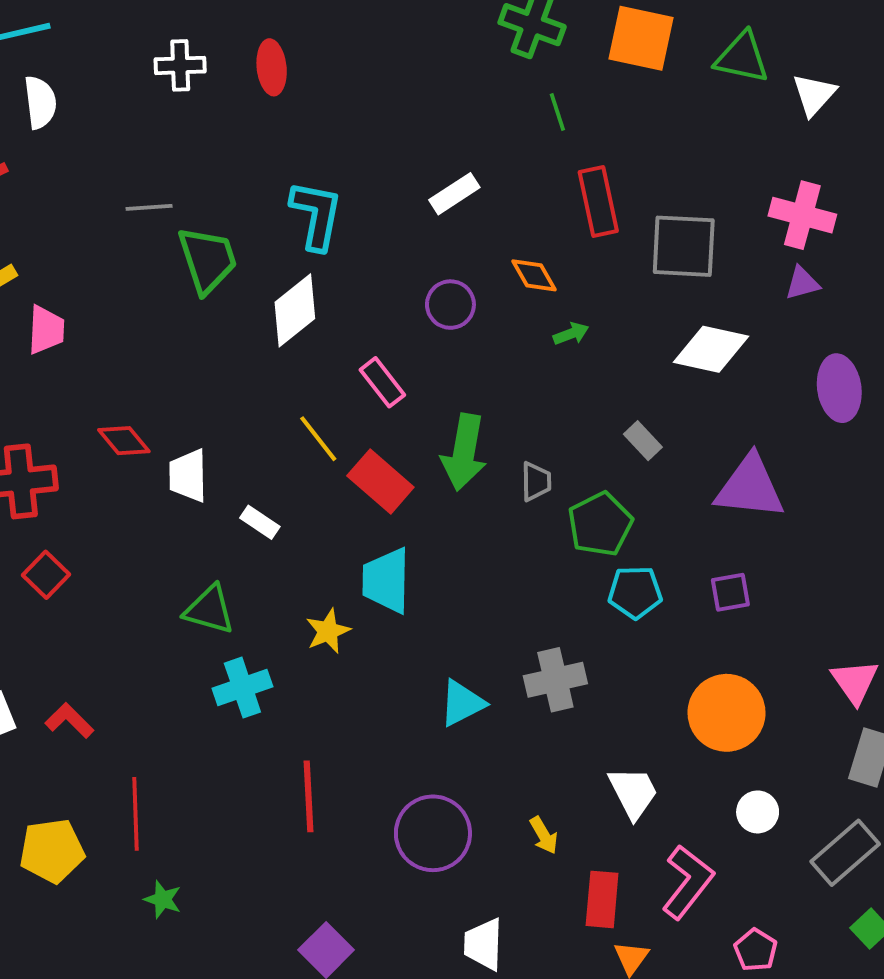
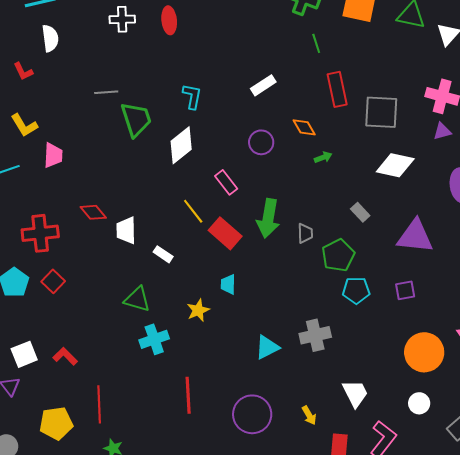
cyan L-shape: (316, 215) -> (192, 96), size x0.7
cyan trapezoid: (386, 581) -> (228, 284), size x0.6
orange circle: (726, 713) -> (424, 352), moved

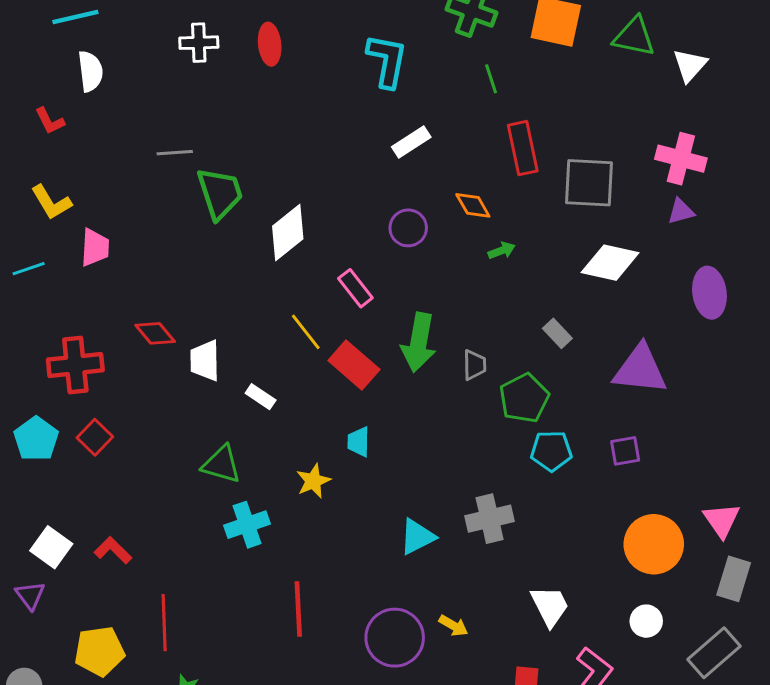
cyan L-shape: (192, 96) -> (387, 61), moved, size x1.4
white square: (24, 354) -> (51, 547), turned -32
yellow arrow: (309, 415) -> (453, 626), moved, turned -30

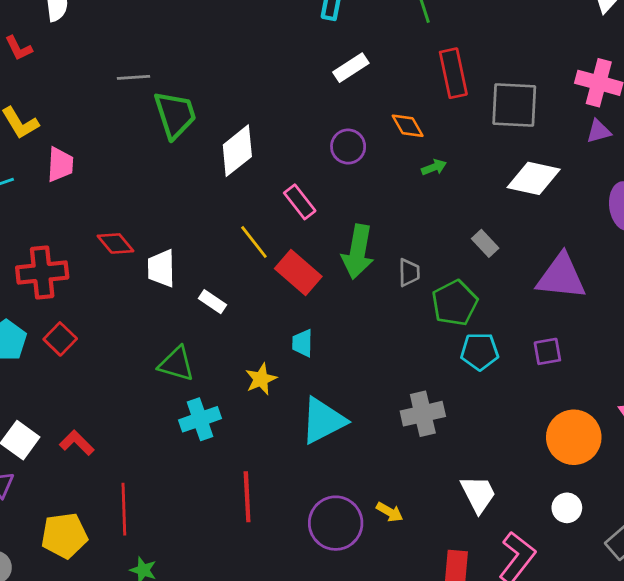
cyan triangle: (417, 537) -> (323, 421), moved, size x1.4

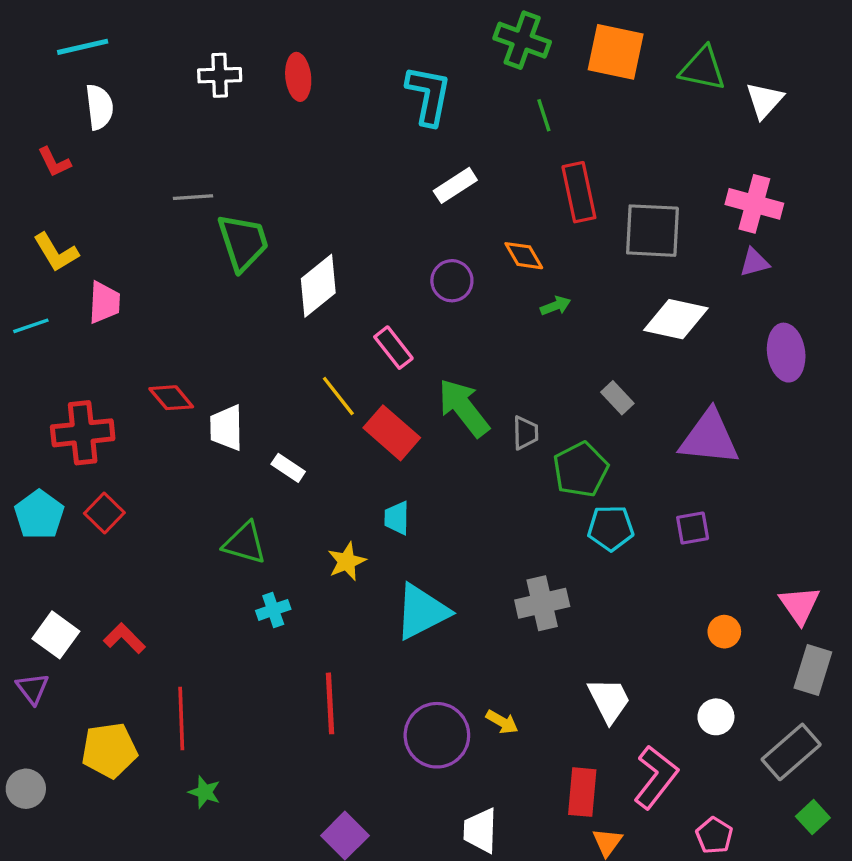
green arrow: (358, 252) -> (464, 408), turned 132
cyan cross: (200, 419) -> (273, 610), size x0.7
orange circle: (574, 437) -> (724, 632), size x0.5

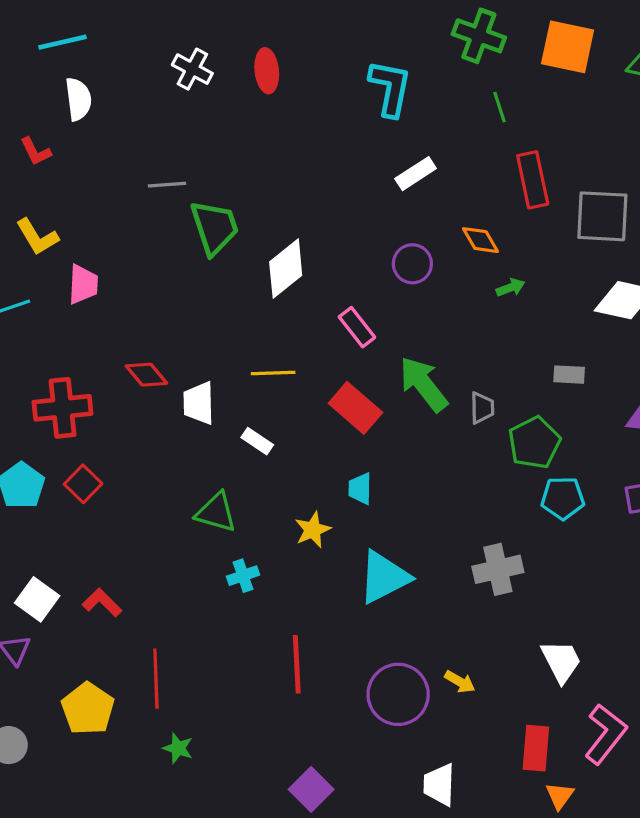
white cross: (220, 75) -> (192, 69), turned 30
yellow line: (338, 396) -> (273, 373), moved, turned -54
gray rectangle: (617, 398) -> (569, 375), turned -44
yellow pentagon: (109, 750) -> (88, 709), turned -30

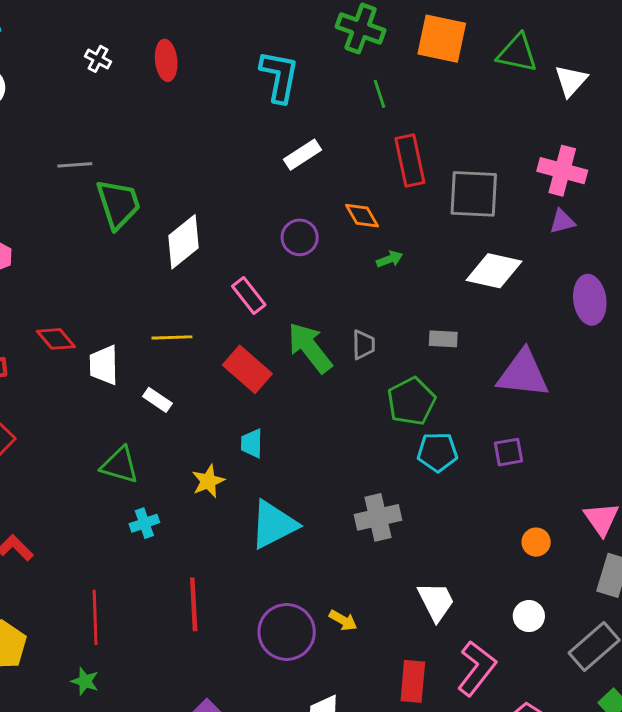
white cross: (192, 69) -> (98, 59), size x0.7
gray trapezoid: (482, 408) -> (363, 345), moved
red line: (156, 679) -> (95, 617), moved

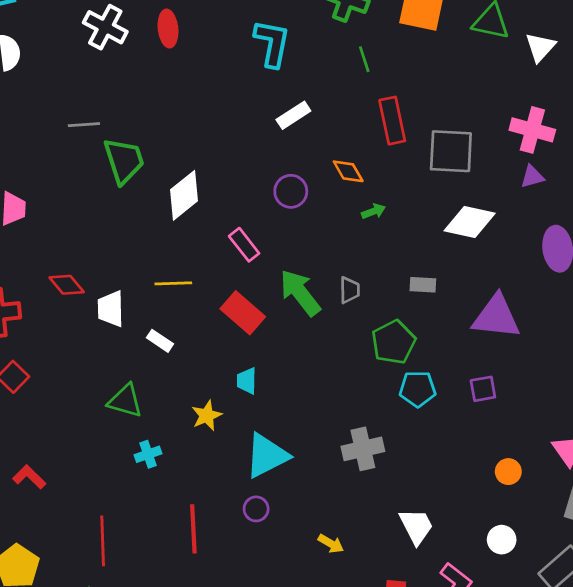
white cross: (98, 59) -> (105, 27), size x1.8
purple circle: (287, 632) -> (256, 509), moved, size x0.5

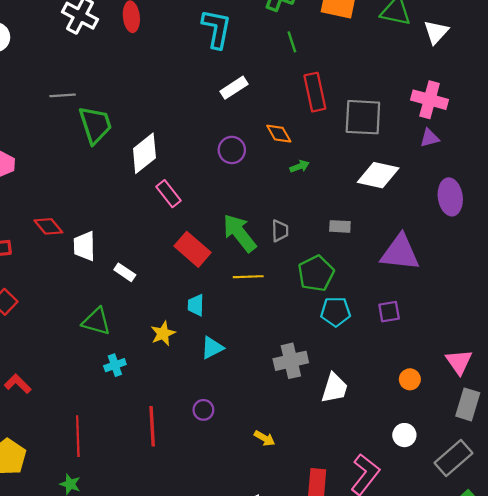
pink rectangle: (244, 245) -> (168, 194), moved
yellow line: (173, 283) -> (248, 277), moved
cyan triangle: (267, 456) -> (212, 348), moved, size x0.6
white trapezoid: (416, 526) -> (334, 388), moved, turned 44

